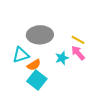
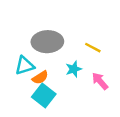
pink arrow: (78, 53) -> (100, 81), moved

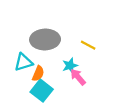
orange semicircle: (40, 78) -> (38, 74), turned -35
pink arrow: (100, 81) -> (78, 77), moved

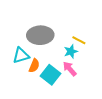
cyan star: (70, 66) -> (71, 51), moved
cyan square: (42, 91) -> (50, 75), moved

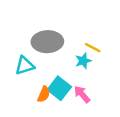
orange semicircle: (34, 66) -> (44, 94), moved
pink arrow: (70, 69) -> (82, 94), moved

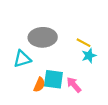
cyan star: (83, 61) -> (89, 56), moved
cyan square: (59, 88) -> (53, 79), turned -30

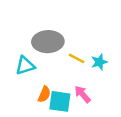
yellow line: (84, 43) -> (77, 58), moved
cyan square: (53, 79) -> (60, 101), moved

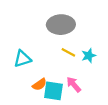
gray ellipse: (48, 42) -> (61, 25), moved
orange semicircle: (44, 94) -> (40, 84), turned 32

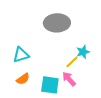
yellow line: (68, 52) -> (72, 62), moved, turned -72
orange semicircle: (40, 84) -> (23, 79), moved

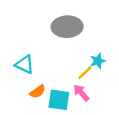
cyan triangle: (21, 55) -> (25, 64), turned 42
orange semicircle: (23, 79) -> (38, 92), moved

